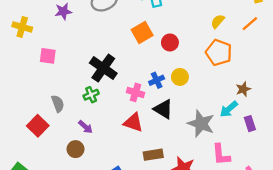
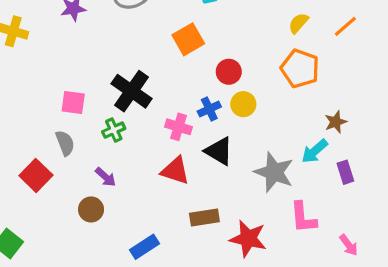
red circle: (170, 42) -> (229, 72), moved
pink square: (48, 56) -> (73, 103), moved

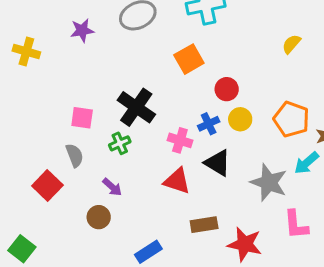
orange pentagon: (300, 68) -> (291, 119), moved

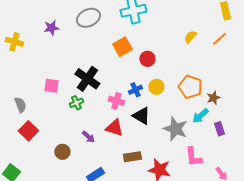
red circle: (227, 89) -> (147, 59), moved
gray semicircle: (75, 155) -> (20, 105), moved
purple arrow: (112, 187) -> (88, 137), moved

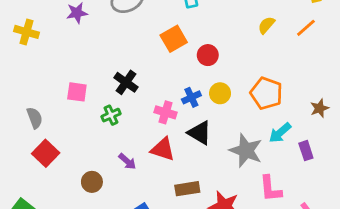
black cross: (87, 79) -> (126, 82), size x0.7
brown star: (213, 98) -> (320, 108), moved

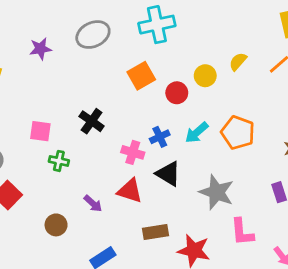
yellow circle: (220, 93) -> (205, 76), moved
green cross: (111, 115) -> (59, 161), moved, turned 36
cyan arrow: (280, 133) -> (197, 133), moved

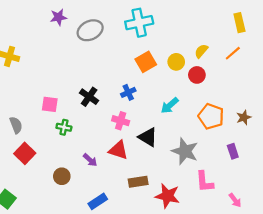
purple star: (40, 49) -> (59, 17), moved
orange square: (141, 76) -> (146, 62), moved
red circle: (177, 93) -> (197, 75), moved
orange pentagon: (238, 133) -> (211, 116), moved
blue cross: (160, 137) -> (128, 92), moved

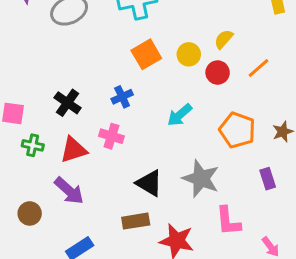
orange line: (233, 53) -> (258, 68), moved
black triangle: (148, 137) -> (149, 183), moved
red triangle: (118, 150) -> (74, 150), moved, turned -36
purple arrow: (90, 160) -> (69, 191), size x1.5

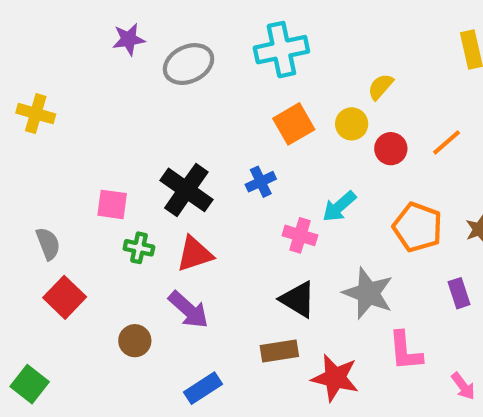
yellow semicircle: (224, 39) -> (381, 87), moved
black cross: (68, 103) -> (186, 190), size x1.4
pink cross: (111, 136) -> (300, 235), moved

